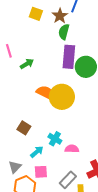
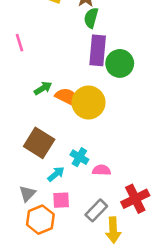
green arrow: (27, 64) -> (43, 88), moved
brown square: (24, 128) -> (39, 143), size x1.6

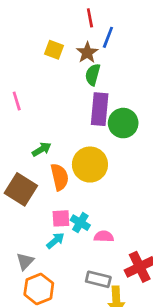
orange semicircle: (68, 97) -> (60, 177), moved, turned 50
brown square: (39, 143) -> (21, 189), moved
pink square: (61, 200) -> (61, 218), moved
gray rectangle: (96, 210) -> (98, 279), turned 60

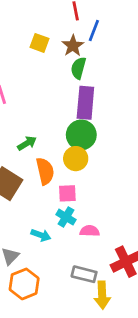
green circle: (123, 123) -> (81, 135), moved
yellow circle: (90, 165) -> (76, 159), size x0.7
pink square: (61, 218) -> (67, 193), moved
cyan arrow: (55, 241) -> (41, 235), turned 60

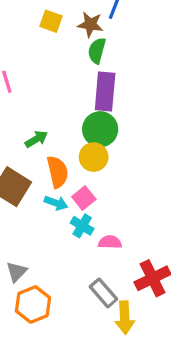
brown star: (73, 46) -> (90, 24), turned -30
pink square: (67, 193) -> (84, 198), turned -36
cyan arrow: (41, 235) -> (56, 203), moved
gray rectangle: (84, 274) -> (103, 293), turned 35

